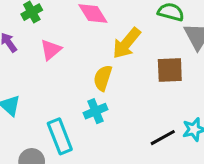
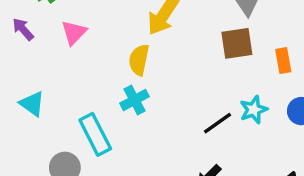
brown square: (170, 70) -> (237, 43), moved

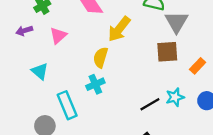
purple arrow: (23, 29) -> (24, 31), turned -70
orange rectangle: (283, 61) -> (198, 66), turned 49
cyan triangle: (32, 104) -> (40, 71), moved

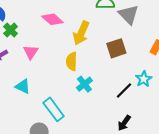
brown square: (167, 52) -> (116, 48), moved
cyan cross: (95, 84) -> (84, 84), moved

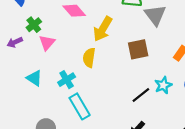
green cross: (11, 30) -> (34, 25), moved
cyan cross: (84, 84) -> (67, 80), moved
cyan rectangle: (54, 109) -> (80, 106), moved

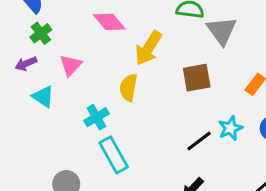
green cross: (34, 25) -> (41, 33), moved
cyan triangle: (34, 78) -> (43, 97), moved

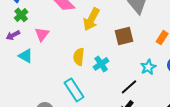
yellow semicircle: (128, 87) -> (79, 57), moved
cyan cross: (96, 117) -> (101, 64), moved
black line: (199, 141) -> (129, 87), moved

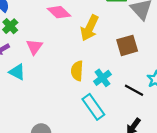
black line: (129, 87) -> (134, 90), moved, turned 72
cyan rectangle: (74, 90) -> (93, 107), moved

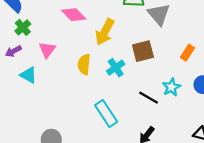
yellow semicircle: (77, 71) -> (84, 64), moved
cyan cross: (102, 78) -> (116, 68), moved

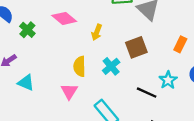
green cross: (23, 27) -> (27, 30), moved
yellow arrow: (105, 32) -> (97, 32), size x0.6
pink triangle: (47, 50) -> (69, 91), moved

